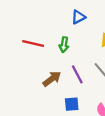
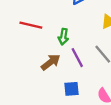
green arrow: (64, 45) -> (63, 37), moved

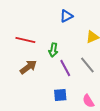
brown arrow: (51, 62) -> (28, 67), moved

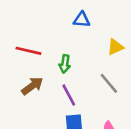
blue triangle: (66, 16) -> (82, 20), turned 32
purple line: (65, 68) -> (69, 95), moved

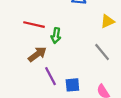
green arrow: (65, 64) -> (56, 36), moved
purple line: (69, 95) -> (50, 76), moved

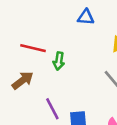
brown arrow: (37, 54) -> (23, 80), moved

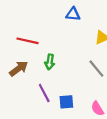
green arrow: (59, 61) -> (50, 62), moved

